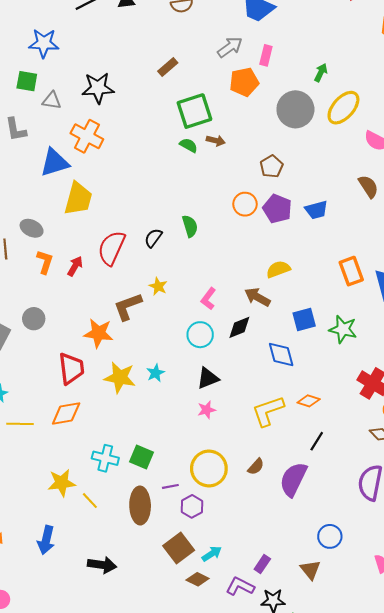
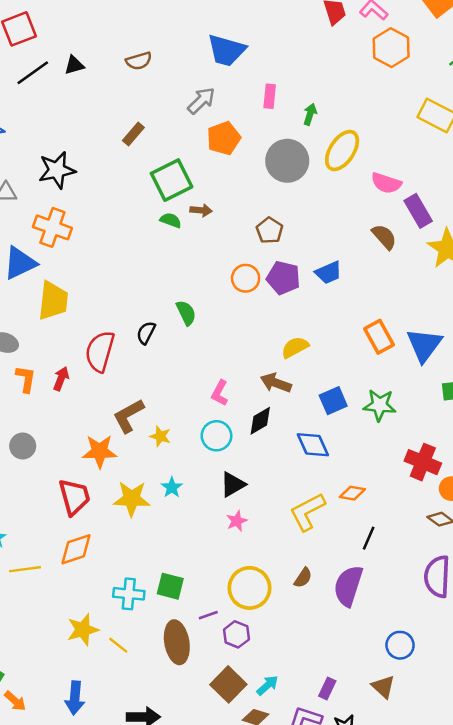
pink rectangle: (266, 55) -> (270, 96), moved
yellow star: (158, 286) -> (160, 436), moved

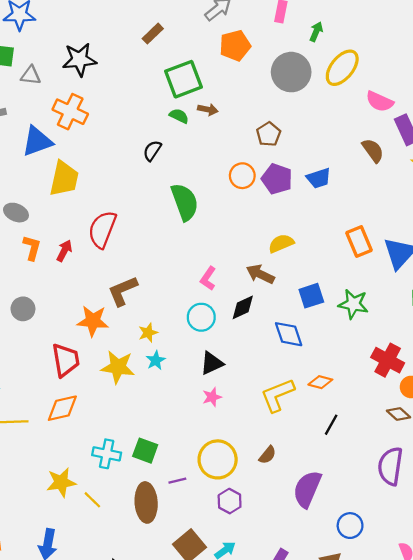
green semicircle: (186, 313) -> (185, 202), size x1.6
black semicircle: (146, 333) -> (152, 151), moved
yellow star: (160, 436) -> (148, 333), moved, turned 30
purple semicircle: (348, 586) -> (307, 489), moved
purple hexagon: (236, 634) -> (230, 501), moved

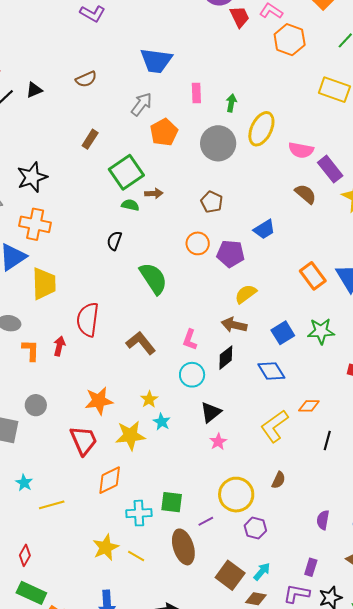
purple pentagon: (277, 179) -> (231, 254), moved
brown L-shape: (123, 291) -> (141, 343), moved, turned 88
orange diamond: (62, 408) -> (110, 480), moved
purple semicircle: (307, 489) -> (323, 520), moved, size x0.6

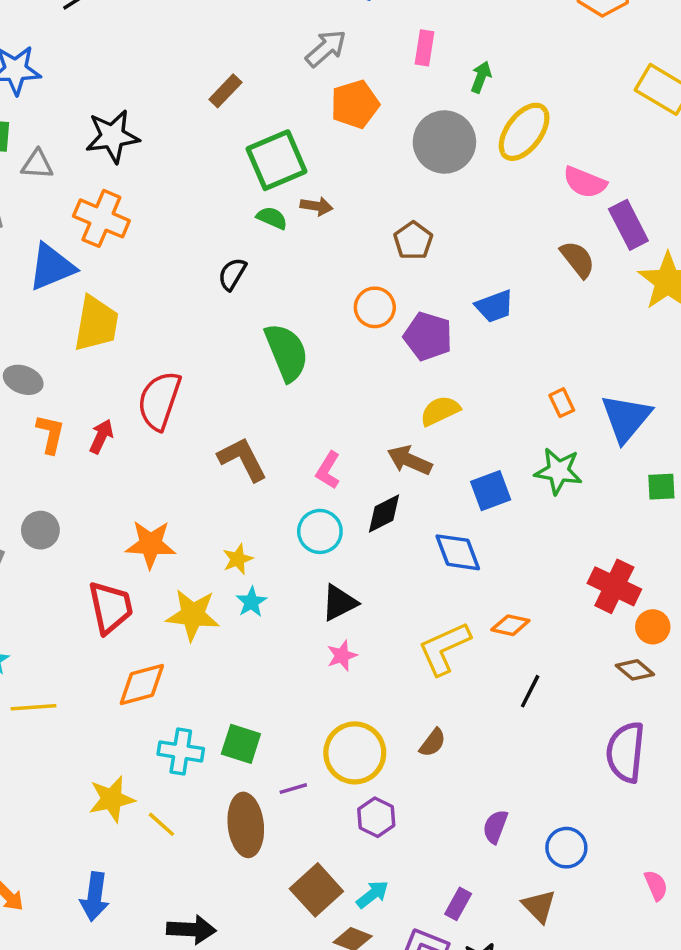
orange rectangle: (313, 276) -> (562, 403), size x0.6
green star: (321, 331) -> (558, 471), moved

